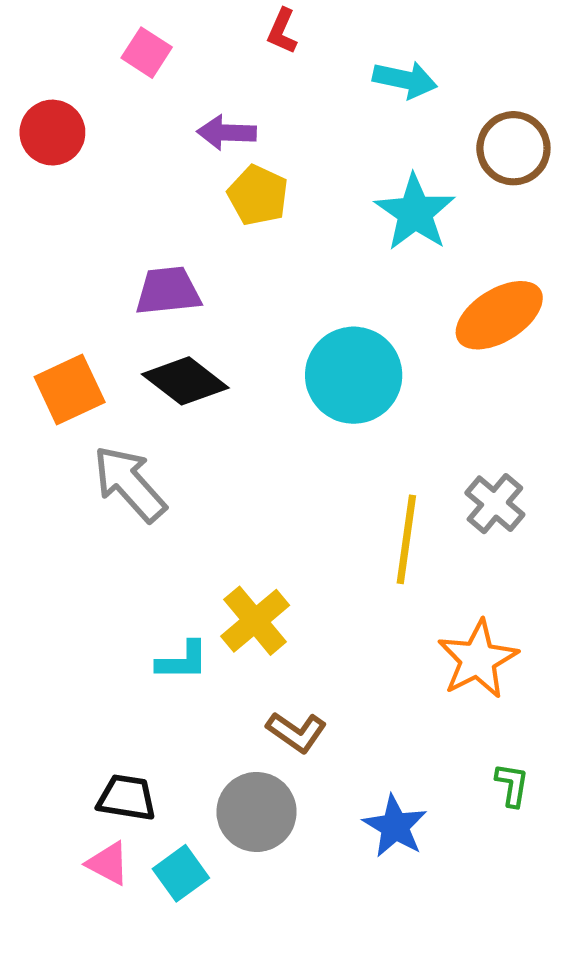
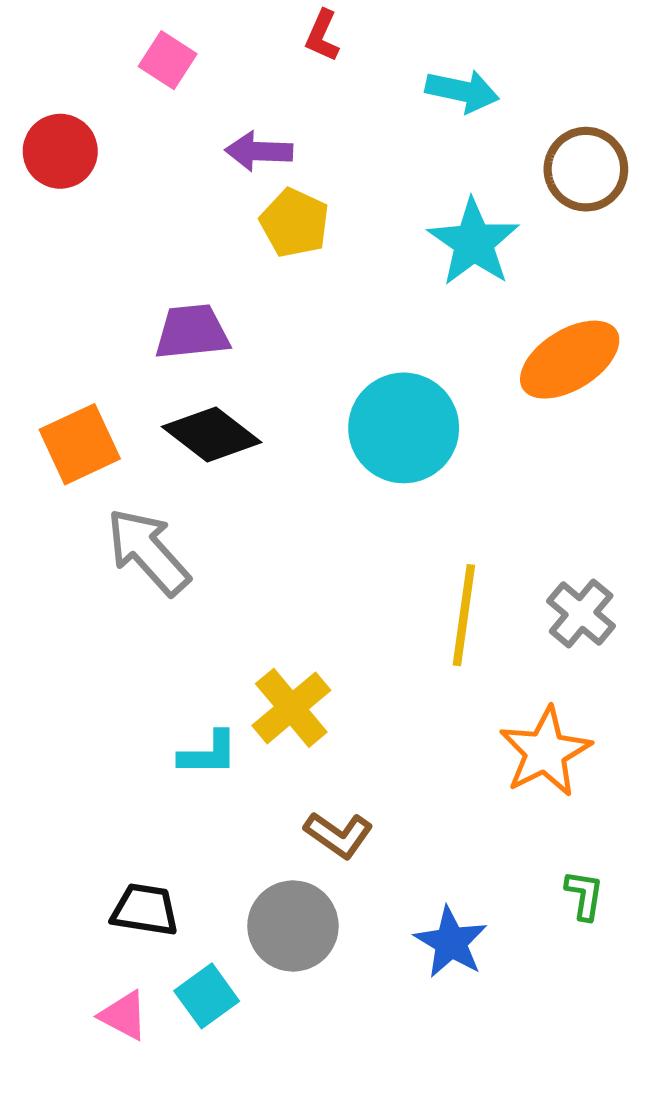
gray cross: (495, 504) -> (581, 613), moved
pink triangle: (108, 863) -> (124, 1016), moved

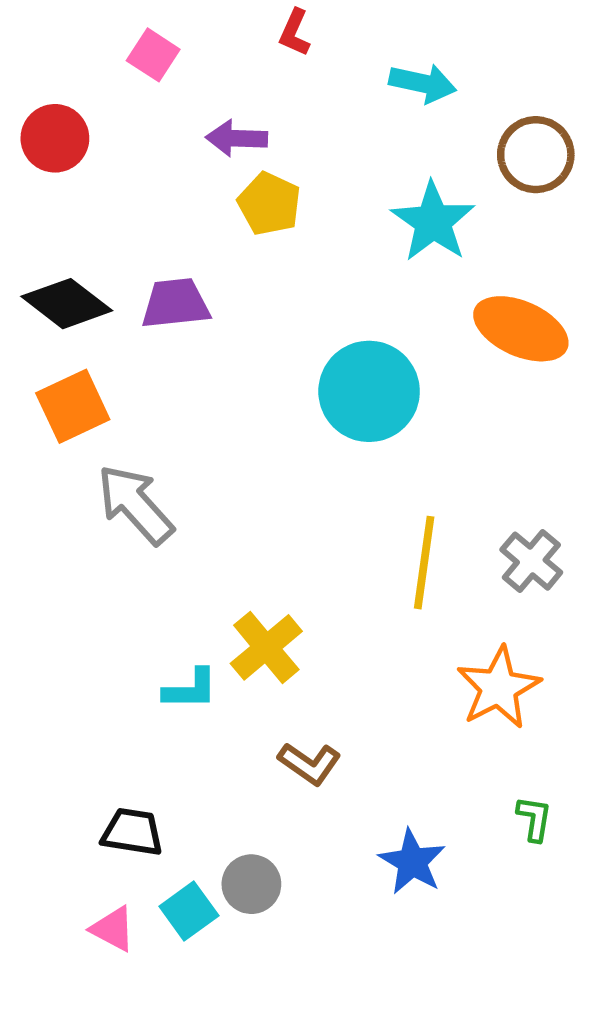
orange ellipse: (570, 360) -> (521, 329), turned 56
black diamond: (212, 434) -> (67, 304), moved
gray circle: (293, 926) -> (251, 884), moved, size x0.7

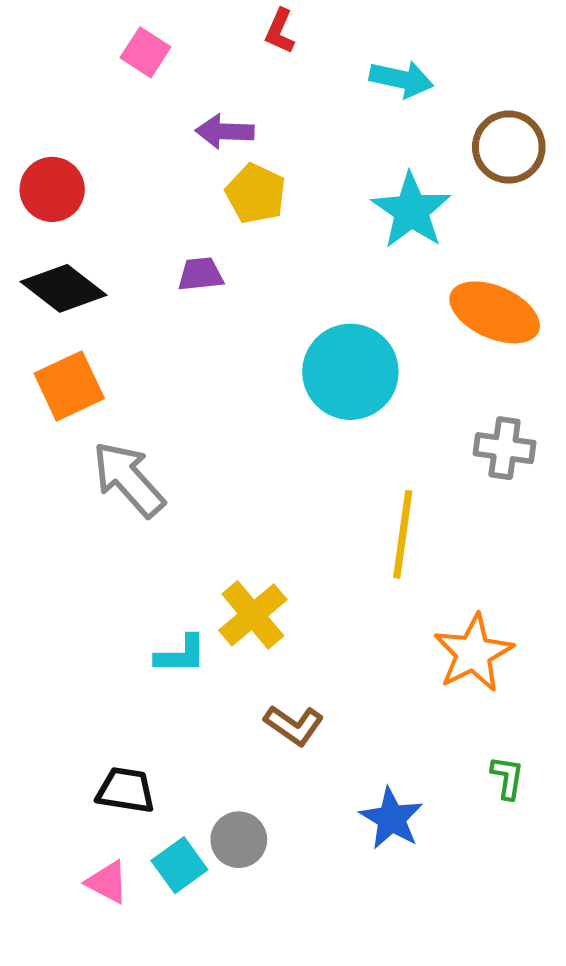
red circle: (55, 138) -> (52, 189), moved
purple trapezoid: (175, 304) -> (201, 274), moved, size x0.7
gray cross: (531, 561) -> (505, 448), moved, turned -32

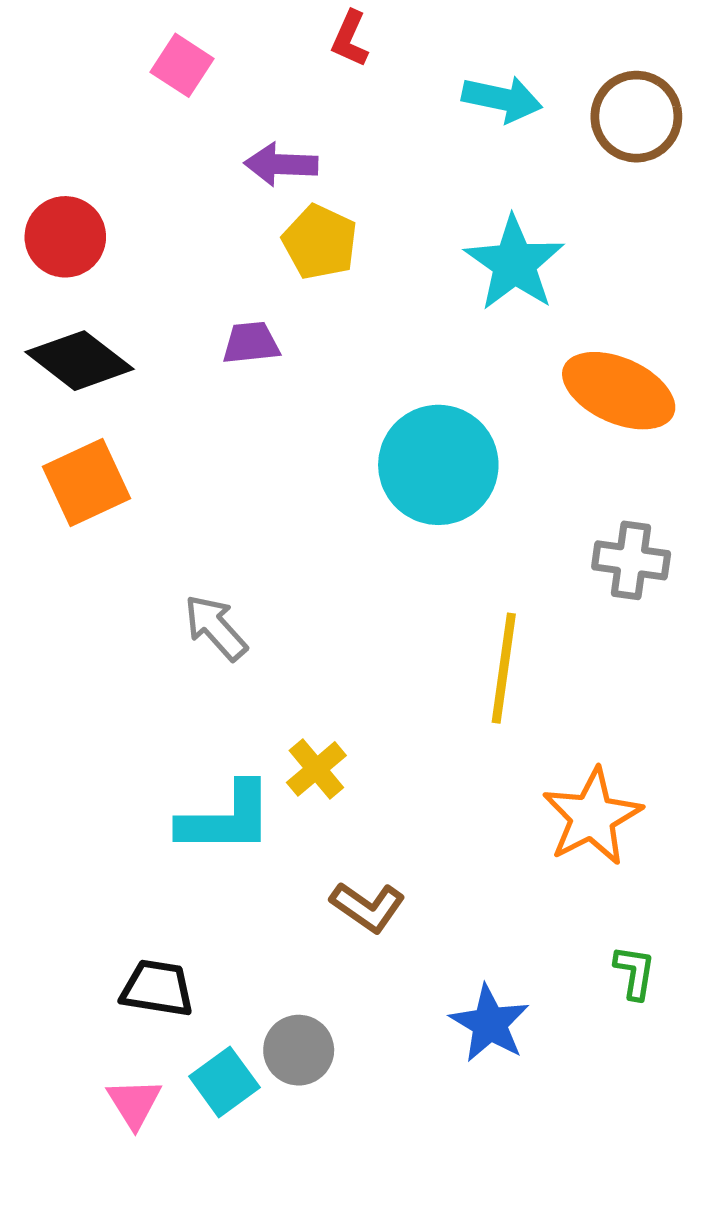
brown circle: (509, 147) -> (636, 117), moved
gray arrow: (129, 479) -> (216, 628), moved, size x0.7
yellow cross: (253, 615) -> (316, 769), size x0.7
cyan L-shape: (181, 654) -> (226, 818), size x1.5
pink triangle: (107, 882) -> (134, 1103), turned 30

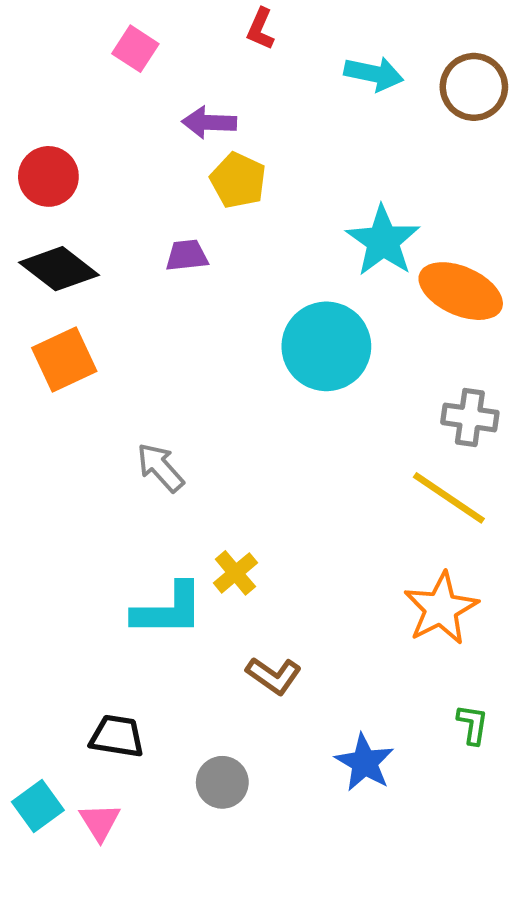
cyan star: (514, 263) -> (383, 241), moved
yellow line: (504, 668) -> (449, 498), moved, turned -64
cyan square: (224, 1082) -> (38, 806), moved

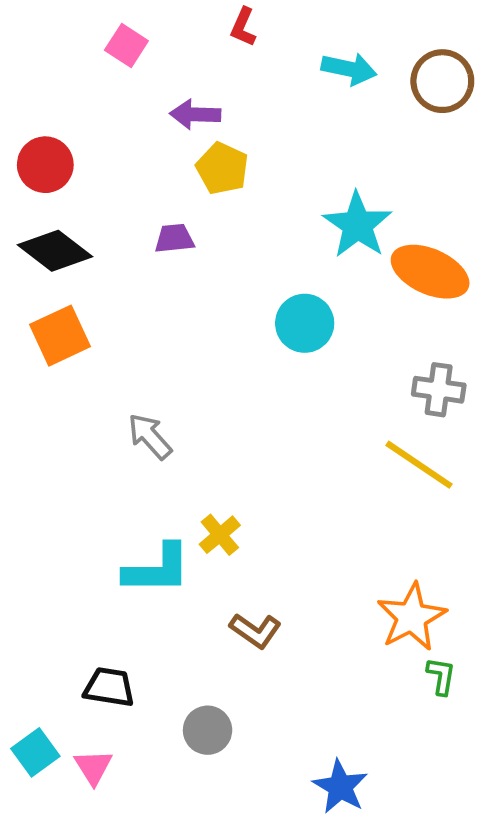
cyan circle: (326, 346) -> (305, 323), size x0.7
orange star: (441, 608) -> (412, 617), moved
blue star: (365, 763) -> (340, 787), moved

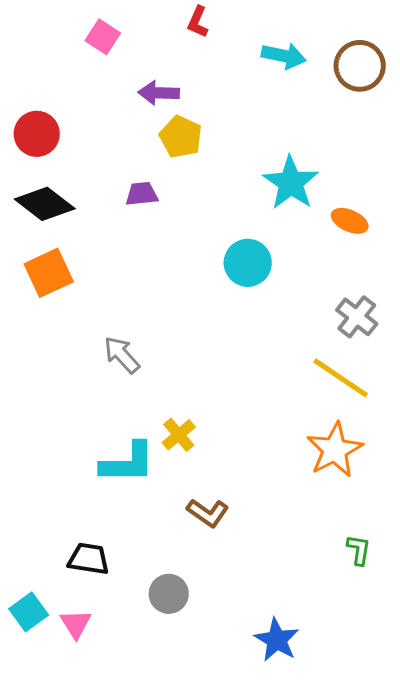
orange ellipse: (430, 272) -> (350, 221), size x0.6
gray cross: (439, 390) -> (357, 317), turned 30
orange star: (412, 617) -> (335, 450), moved

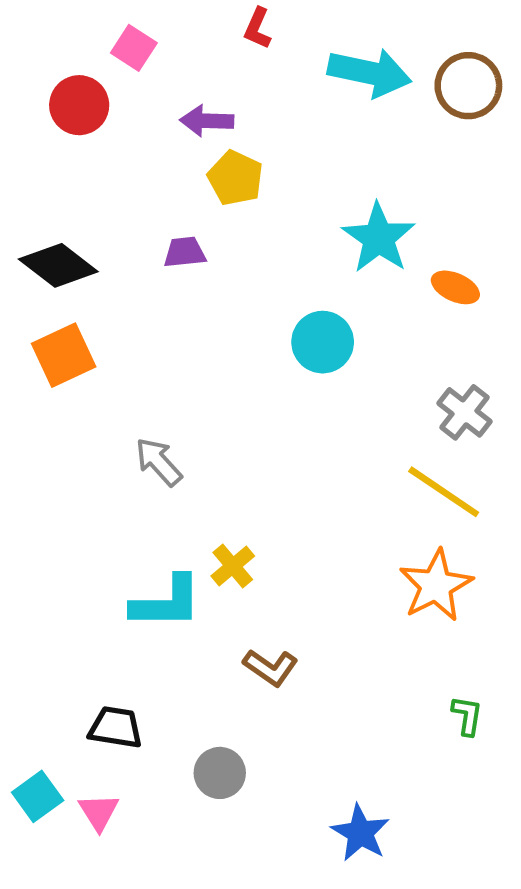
cyan arrow: (284, 56) -> (369, 73), size x1.4
red circle: (37, 134) -> (79, 105), moved

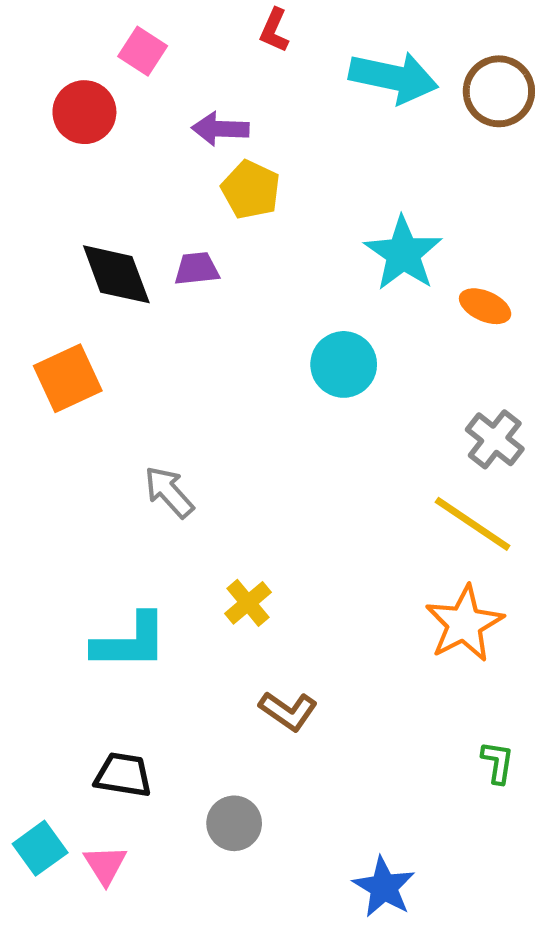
black diamond: (58, 265) -> (116, 274), moved, turned 32
cyan L-shape: (166, 602) -> (130, 642), moved

